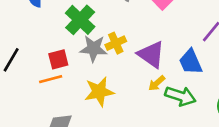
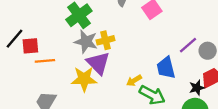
purple triangle: (151, 54) -> (98, 63), moved
red square: (58, 59) -> (30, 46), moved

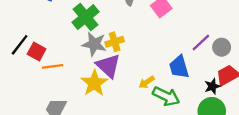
red square: (30, 46) -> (37, 52), turned 36
yellow star: (84, 79) -> (94, 83), turned -30

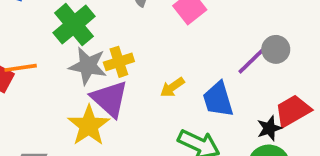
gray circle: (222, 47) -> (276, 49), moved
orange line: (53, 66) -> (21, 68), moved
yellow arrow: (147, 82) -> (172, 87), moved

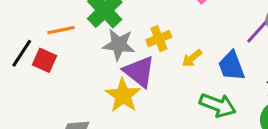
yellow cross: (119, 62) -> (159, 39), moved
orange line: (21, 68) -> (61, 30), moved

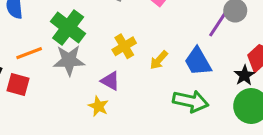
gray star: (119, 45) -> (69, 60), moved
purple triangle: (139, 72) -> (110, 81), size x0.6
yellow star: (123, 95) -> (98, 106), size x0.6

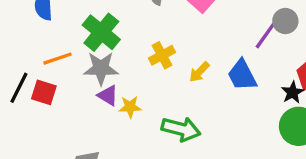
purple triangle: (110, 81) -> (108, 96), moved
green arrow: (191, 101) -> (181, 129), moved
yellow star: (98, 106) -> (130, 107), moved, turned -30

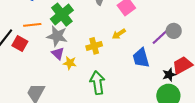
yellow cross: (162, 55) -> (94, 46), moved
yellow arrow: (199, 72) -> (119, 34), moved
green arrow: (181, 129) -> (97, 83), turned -125

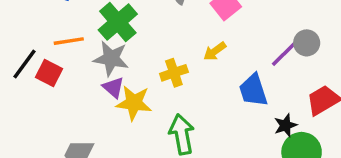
yellow star: (70, 63) -> (134, 103), size x1.5
black star: (169, 75) -> (285, 125), moved

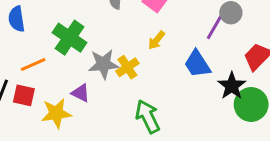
gray star: (111, 59) -> (103, 64), moved
yellow star: (134, 103) -> (56, 113), moved
black star: (285, 125) -> (232, 86), size x1.4

